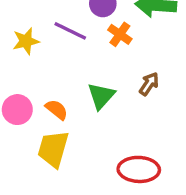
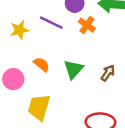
brown arrow: (149, 84) -> (108, 73), moved
orange semicircle: (57, 110) -> (41, 64), moved

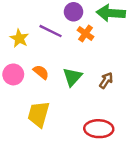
yellow star: (19, 30) -> (19, 38), turned -30
pink circle: (13, 79) -> (13, 74), moved

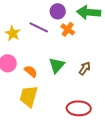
orange semicircle: (41, 72) -> (31, 71), moved

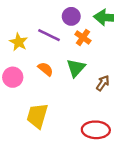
green triangle: (57, 65) -> (76, 68), moved
orange semicircle: (31, 71) -> (45, 69), moved

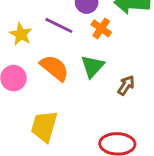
orange semicircle: (45, 69) -> (54, 68), size x1.5

